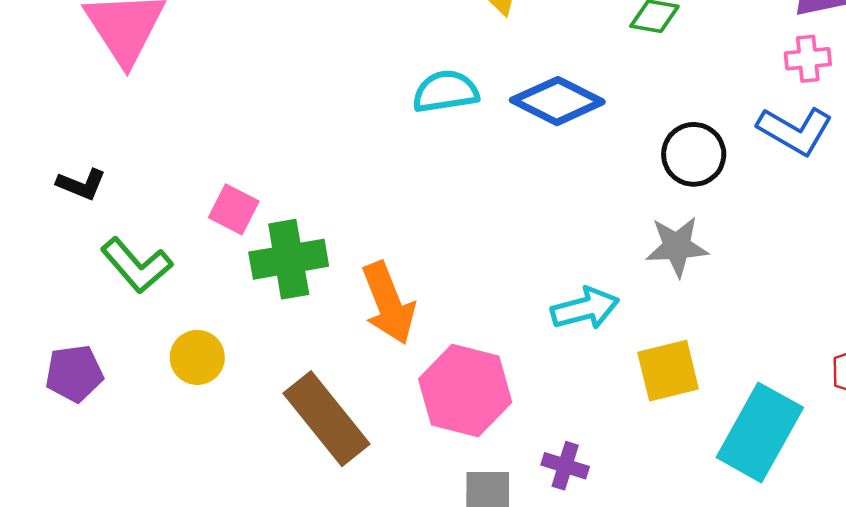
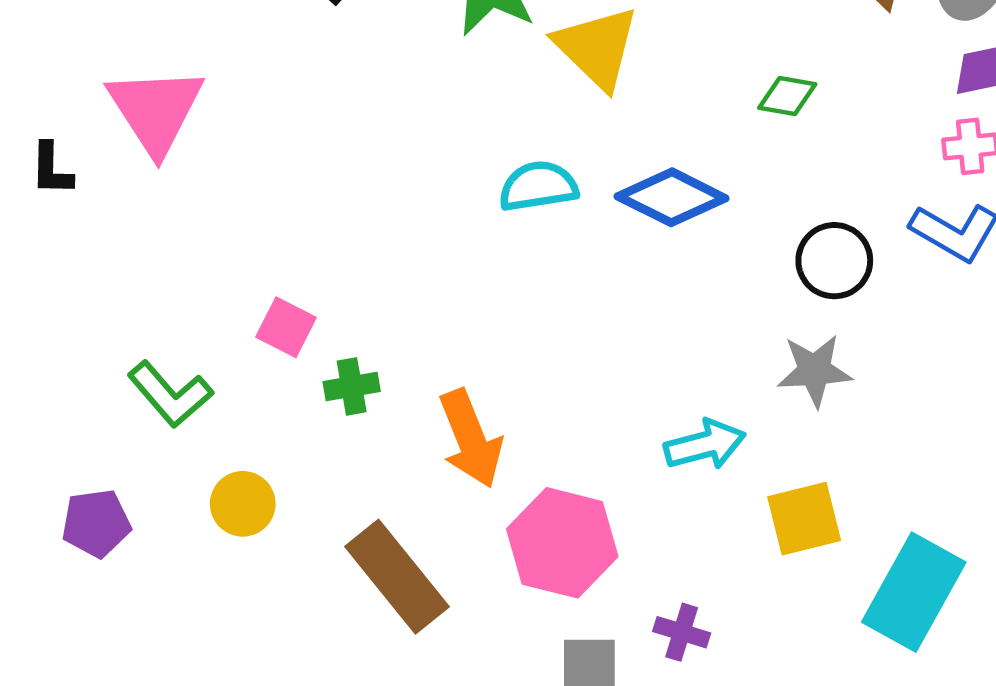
black L-shape: (81, 184) -> (51, 169), moved, turned 69
green cross: (289, 259) -> (352, 386), size x0.6

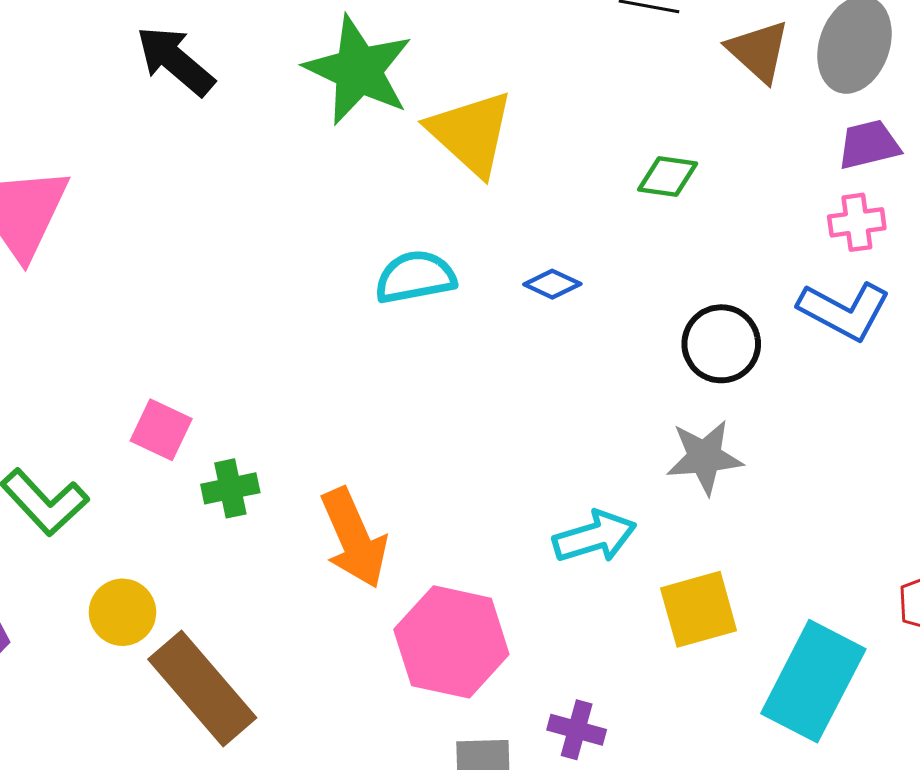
blue diamond: (672, 197) -> (552, 284), size x0.5
brown rectangle: (397, 577) -> (202, 688), moved

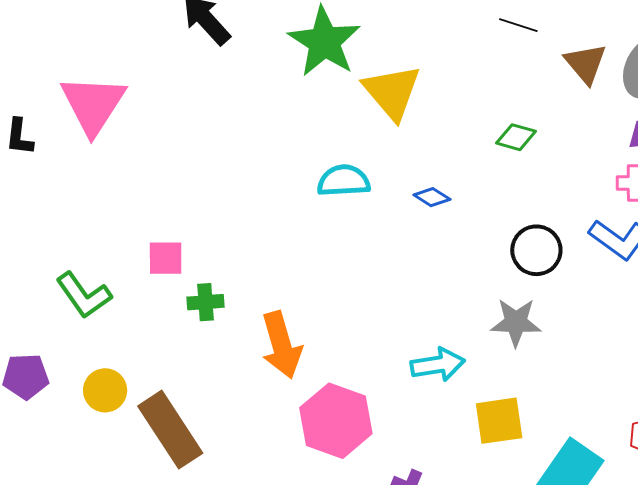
pink square: (161, 430) -> (166, 258), turned -33
yellow circle: (122, 612) -> (105, 390), moved

